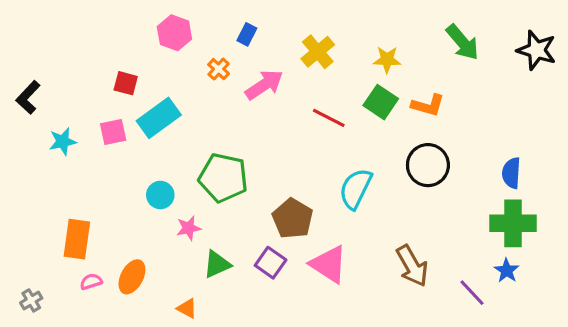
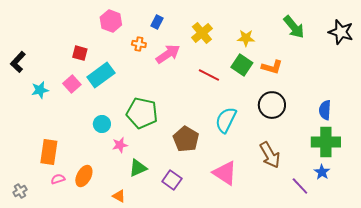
orange cross: (219, 69) -> (139, 44), turned -32
pink square: (113, 132) -> (72, 84), turned -30
purple square: (271, 263) -> (172, 180), moved
pink triangle: (329, 264) -> (225, 173), moved
brown arrow: (412, 266) -> (270, 155), moved

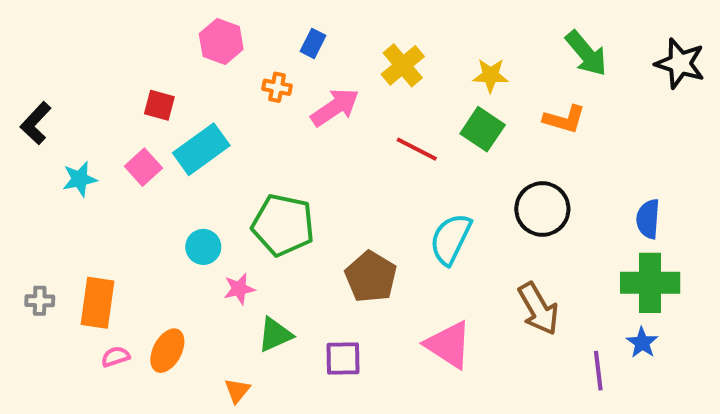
orange L-shape: (272, 67) -> (564, 119), moved
purple square: (172, 180) -> (343, 359), turned -36
purple line: (300, 186) -> (598, 371), turned 36
gray cross: (20, 191) -> (40, 301), moved, turned 32
orange triangle: (119, 196) -> (237, 391), turned 40

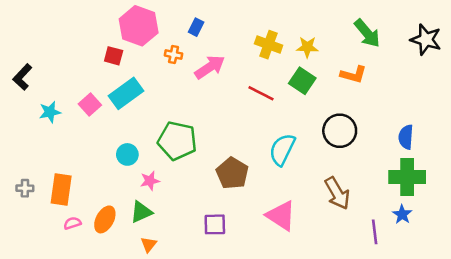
pink hexagon: (221, 41) -> (139, 26), size x1.4
yellow cross: (403, 65) -> (269, 45), moved, turned -30
red square: (159, 105) -> (114, 56), moved
green triangle: (275, 335) -> (141, 212), moved

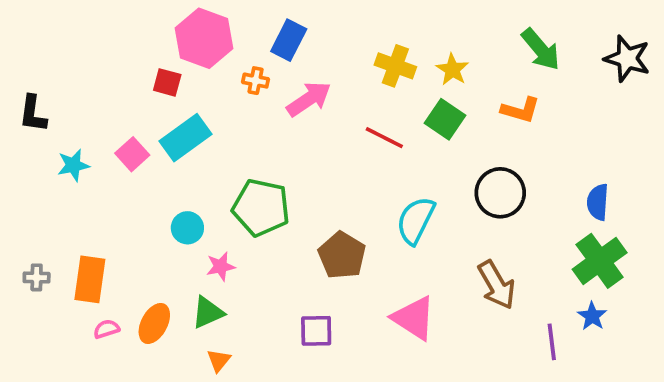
blue rectangle: (196, 27) -> (289, 40), size x1.5
yellow star: (307, 47) -> (452, 70), turned 30
black L-shape: (22, 77) -> (33, 114), turned -35
green cross: (407, 177) -> (600, 261), turned -36

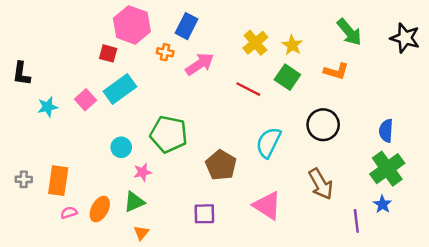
yellow cross: (395, 66) -> (255, 43), turned 30

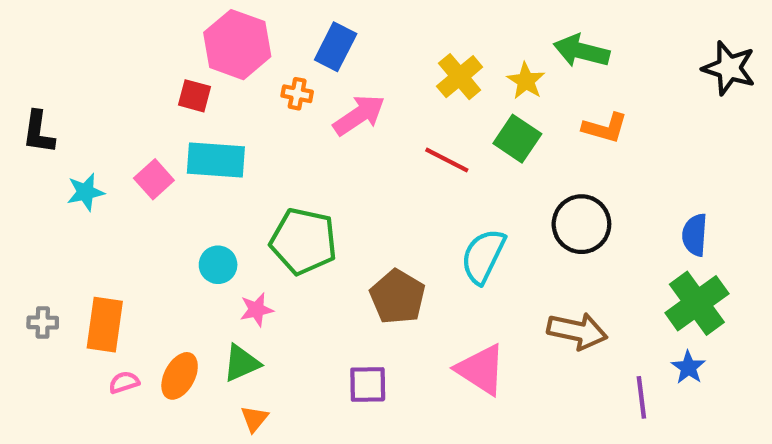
green arrow: (349, 32) -> (581, 51), moved, turned 144
cyan rectangle: (120, 89) -> (216, 160), turned 40
brown arrow: (321, 184) -> (577, 331), turned -48

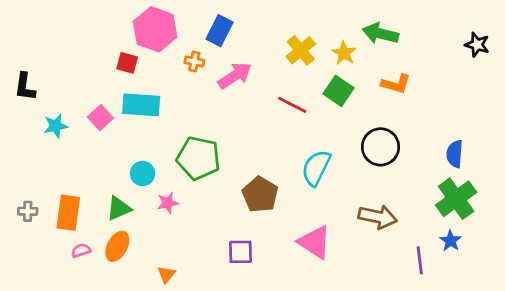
black star: (729, 68) -> (477, 45), size x0.7
green triangle: (242, 363) -> (119, 208), moved

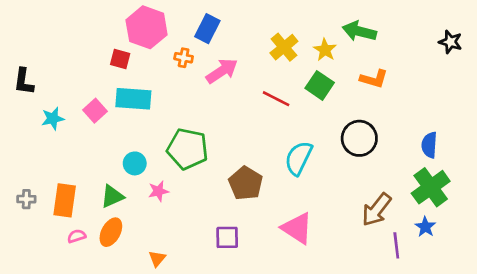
brown arrow: (378, 217) -> (376, 210), moved, turned 116

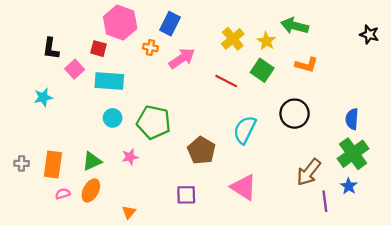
black L-shape: (24, 82) -> (51, 49), moved
pink square: (95, 111) -> (75, 69), moved
cyan circle: (135, 163) -> (113, 118), moved

